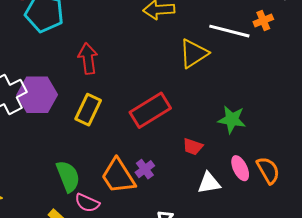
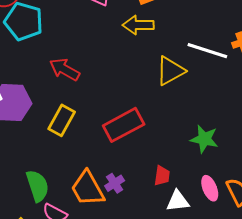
red arrow: (88, 58) -> (65, 69), turned -56
red trapezoid: (193, 147) -> (162, 176), moved, turned -105

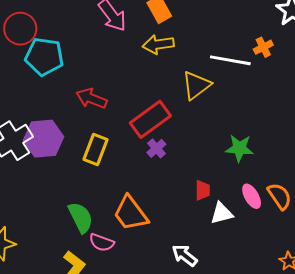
red rectangle: (124, 125) -> (150, 119), moved
purple cross: (115, 183) -> (156, 148), moved

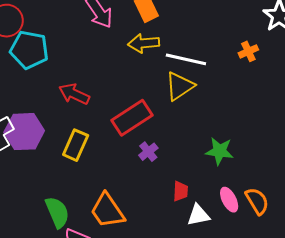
white line: (230, 60) -> (186, 59), moved
purple cross: (156, 148) -> (148, 152), moved

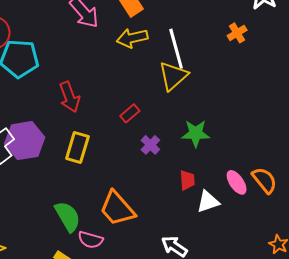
white line: (186, 59) -> (176, 49), turned 69
red arrow: (74, 94) -> (69, 97), turned -128
red rectangle: (132, 118) -> (130, 113), size x0.5
green star: (219, 151) -> (196, 133), moved

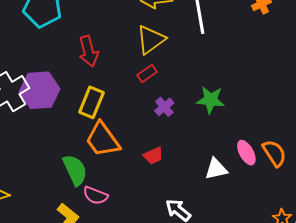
yellow triangle: (173, 76) -> (151, 40), moved
red trapezoid: (187, 180) -> (153, 156), moved, turned 65
orange trapezoid: (117, 209) -> (103, 140), moved

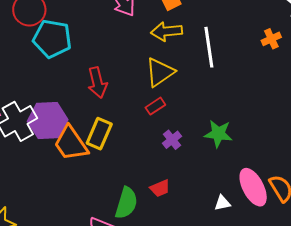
orange trapezoid: (103, 140) -> (71, 144), moved
pink ellipse: (246, 153) -> (253, 187), size x1.5
white triangle: (216, 169) -> (222, 203), size x0.7
green semicircle: (75, 170) -> (126, 203), moved, turned 40

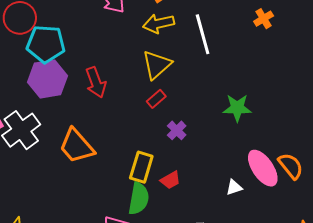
purple hexagon: (48, 121) -> (47, 79), moved
yellow rectangle: (99, 134) -> (141, 167), moved
green star: (218, 134) -> (237, 108), moved

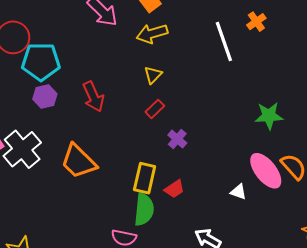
white line: (203, 34) -> (224, 41), moved
yellow triangle: (157, 65) -> (153, 75), size x0.6
purple hexagon: (47, 79) -> (45, 96), size x0.6
green star: (237, 108) -> (269, 116), moved
white triangle: (234, 187) -> (238, 192), turned 42

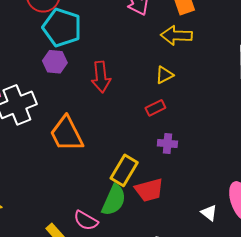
purple cross: (177, 139) -> (167, 144), turned 36
red trapezoid: (174, 189) -> (149, 190), size x1.4

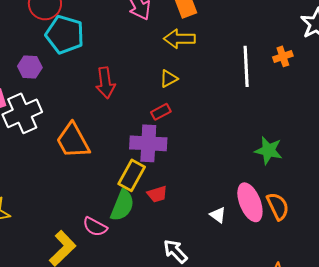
purple hexagon: (55, 62) -> (30, 67), moved
purple cross: (167, 144) -> (148, 143), moved, size x1.8
red trapezoid: (149, 190) -> (157, 194), size x0.7

